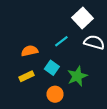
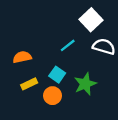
orange semicircle: (30, 51) -> (22, 57), moved
orange circle: (55, 94) -> (53, 96), moved

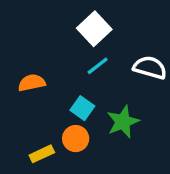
white square: (91, 20) -> (94, 29), moved
yellow rectangle: (29, 84) -> (42, 154), moved

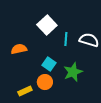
white square: (94, 29) -> (47, 25), moved
cyan line: (98, 66) -> (66, 39), moved, turned -48

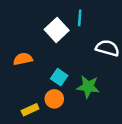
cyan line: (66, 39) -> (80, 18), moved
green star: (73, 72) -> (88, 87), turned 30

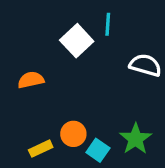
cyan square: (59, 77) -> (98, 150), moved
green star: (88, 87) -> (136, 139), moved, turned 30

